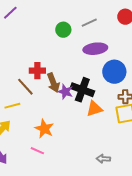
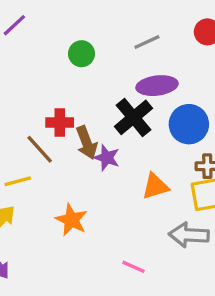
green circle: (63, 30) -> (81, 54), moved
black cross: (82, 90) -> (134, 117), moved, turned 30
pink line: (37, 151) -> (134, 267), moved
gray arrow: (103, 159) -> (189, 235), moved, size x1.6

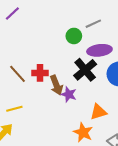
green circle: (81, 54) -> (74, 36), moved
brown line: (40, 149) -> (17, 74), moved
orange star: (71, 220) -> (83, 132), moved

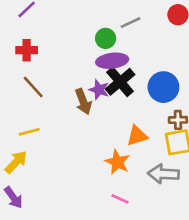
purple ellipse: (99, 50) -> (112, 61), moved
red cross: (40, 73) -> (27, 50), moved
purple star: (69, 94) -> (99, 90), moved

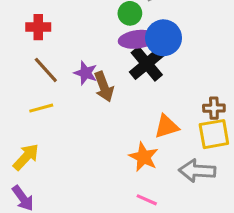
blue circle: (163, 87) -> (164, 38), moved
purple star: (99, 90) -> (86, 73), moved
yellow line: (29, 132) -> (41, 108), moved

